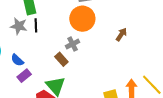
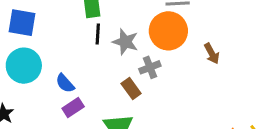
gray star: (19, 26) -> (125, 42), moved
brown arrow: (121, 34) -> (212, 54), moved, turned 112

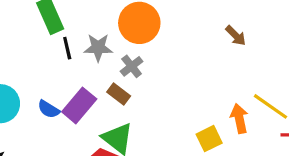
brown arrow: (212, 54) -> (236, 36), moved
purple rectangle: (73, 108) -> (79, 105), moved, size x1.5

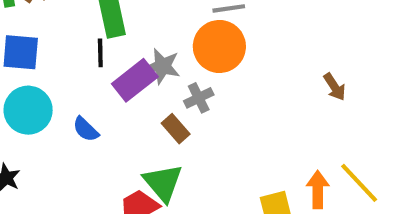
black line: (67, 48) -> (100, 53), moved
purple rectangle: (79, 105) -> (135, 80), moved

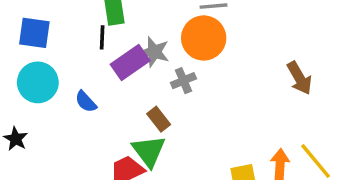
brown arrow: (335, 87) -> (299, 78), size x1.4
brown rectangle: (176, 129) -> (159, 119), moved

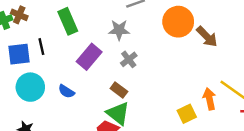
black line: (102, 37) -> (41, 47), moved
orange circle: (204, 38) -> (178, 22), moved
gray star: (154, 52) -> (119, 30), moved

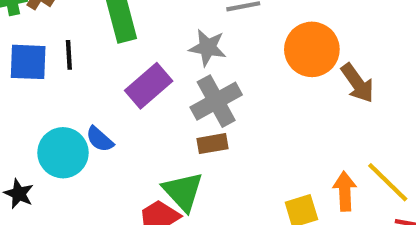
gray cross: (129, 59) -> (216, 101), size x1.6
cyan circle: (30, 87) -> (63, 153), moved
brown rectangle: (119, 90) -> (212, 144), moved, turned -56

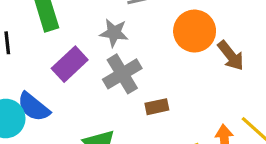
blue semicircle: (100, 139) -> (34, 107), size x1.5
brown rectangle: (212, 144) -> (157, 107), moved

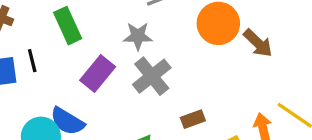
brown rectangle: (157, 107) -> (193, 119), moved

